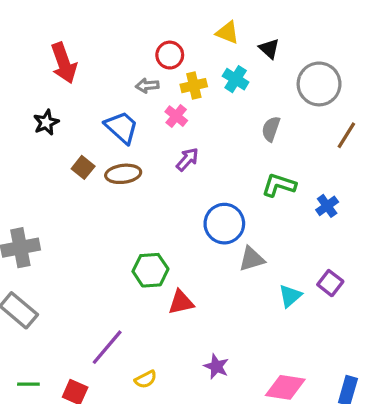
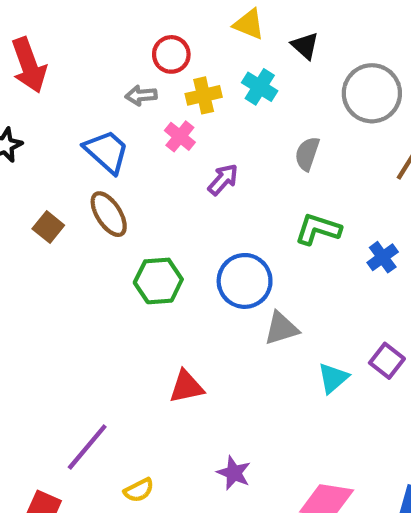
purple arrow: (187, 159) -> (223, 180), moved
brown square: (83, 167) -> (48, 227), moved
brown ellipse: (123, 174) -> (109, 214), turned 64
green hexagon: (150, 270) -> (158, 281), moved

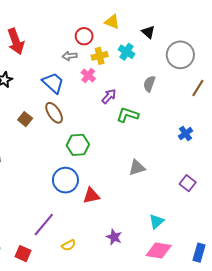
yellow triangle: (249, 24) -> (112, 22), moved
green L-shape: (318, 229) -> (128, 115), moved
blue circle: (245, 281) -> (65, 180), moved
cyan triangle: (333, 378) -> (157, 221), moved

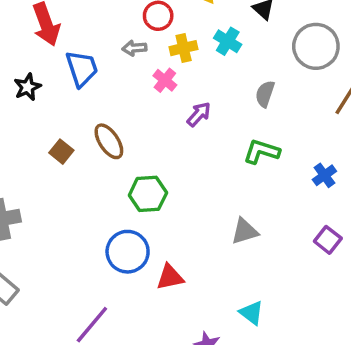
blue trapezoid: (53, 83) -> (82, 68), moved, turned 30
green L-shape: (128, 115) -> (262, 152), moved
purple square: (188, 183) -> (328, 240), moved
cyan triangle: (157, 221) -> (251, 313), moved, turned -42

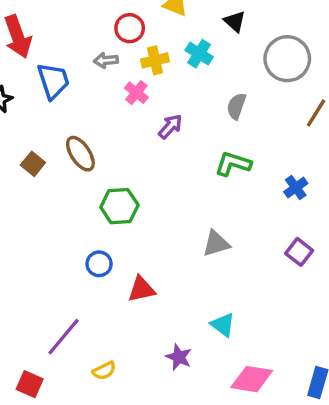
blue circle: (128, 252) -> (99, 264), size x0.6

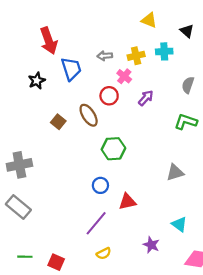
red circle: (130, 28) -> (109, 96), moved
cyan cross: (199, 54) -> (164, 51), turned -35
purple line: (63, 337) -> (96, 223), moved

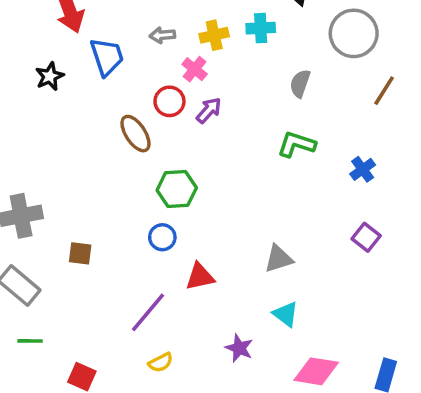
purple arrow: (146, 98) -> (209, 110), moved
brown square: (58, 122) -> (80, 253), moved, turned -32
gray triangle: (175, 172) -> (279, 259), moved
blue circle: (100, 185) -> (162, 237), moved
green line: (25, 257) -> (30, 341), moved

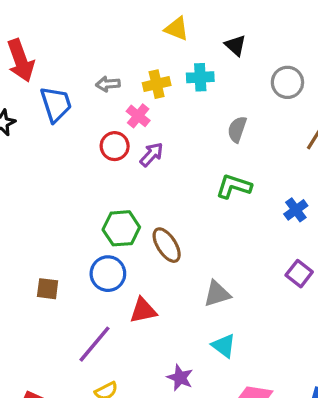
gray circle: (354, 33) -> (287, 82), size x0.7
brown ellipse: (136, 134) -> (167, 245), moved
blue circle: (162, 237) -> (108, 274), size x1.4
brown square: (80, 253) -> (48, 289), moved

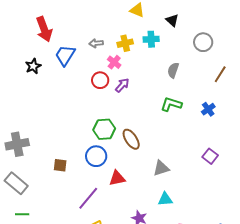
blue trapezoid: (56, 104) -> (65, 55), turned -130
blue cross: (296, 210) -> (208, 109), moved
cyan triangle: (224, 346) -> (165, 199), turned -42

